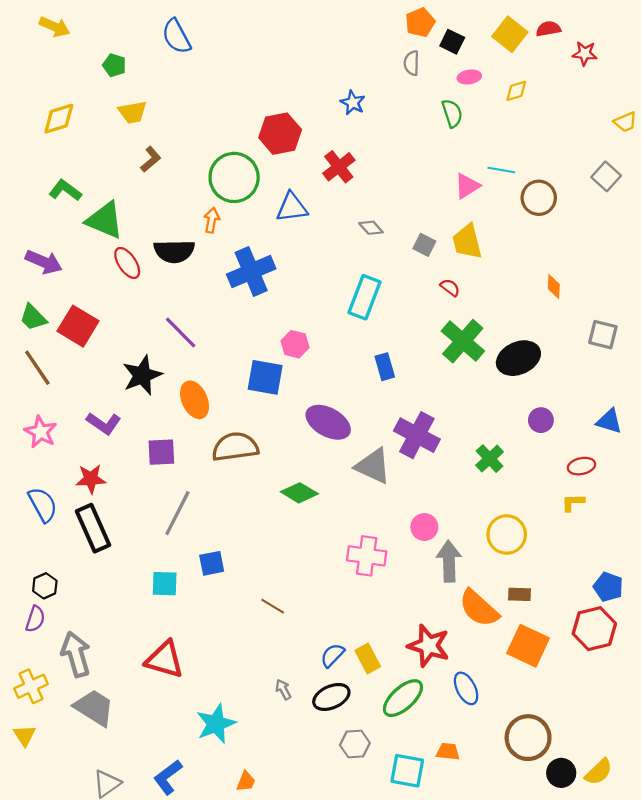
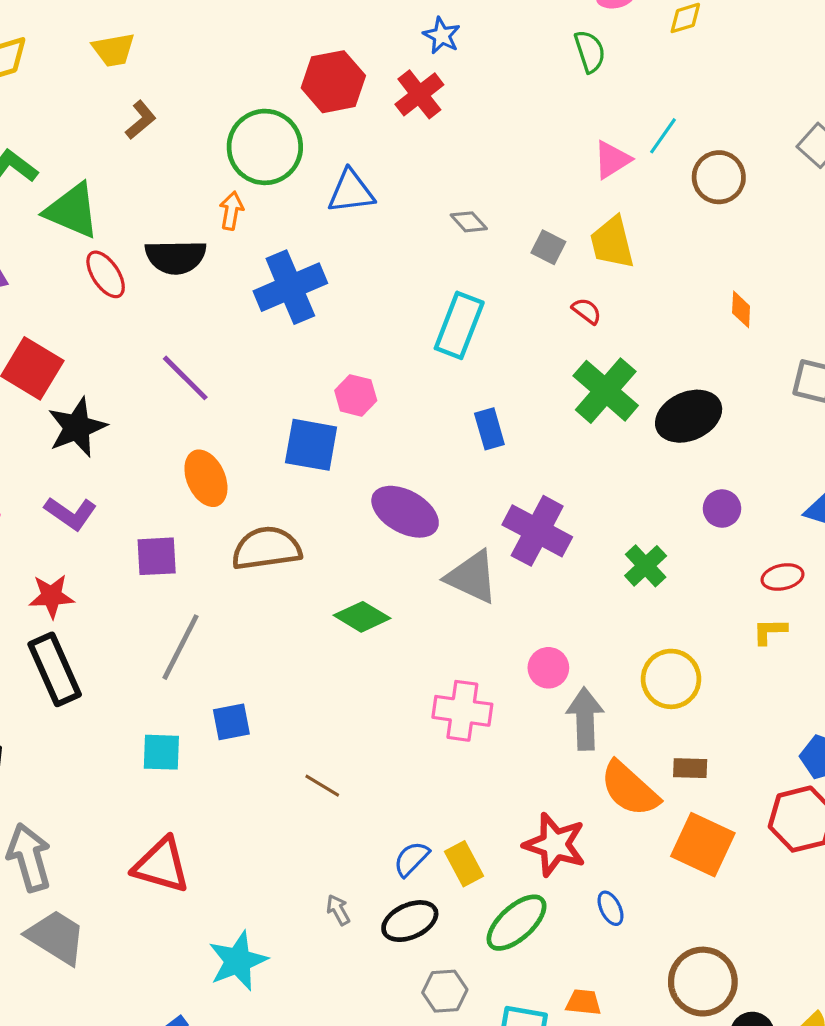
red cross: (339, 167) -> (419, 94), moved
cyan line: (501, 170) -> (663, 136), turned -65
black star: (142, 375) -> (77, 427), moved
blue ellipse: (466, 688) -> (610, 908), size x0.7

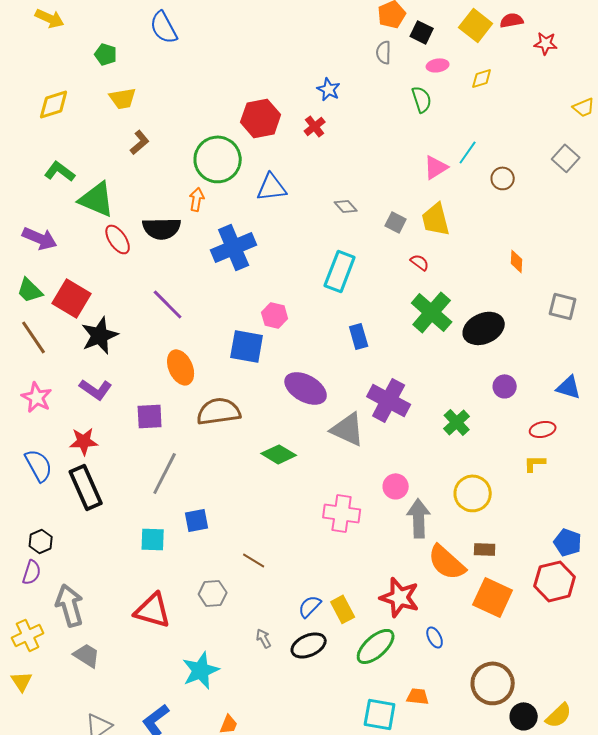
red cross: (419, 94) -> (315, 126), size x0.7
brown circle: (719, 177) -> (503, 178), size x0.7
gray trapezoid: (56, 937) -> (87, 655), size x0.7
gray hexagon: (445, 991) -> (213, 593), moved

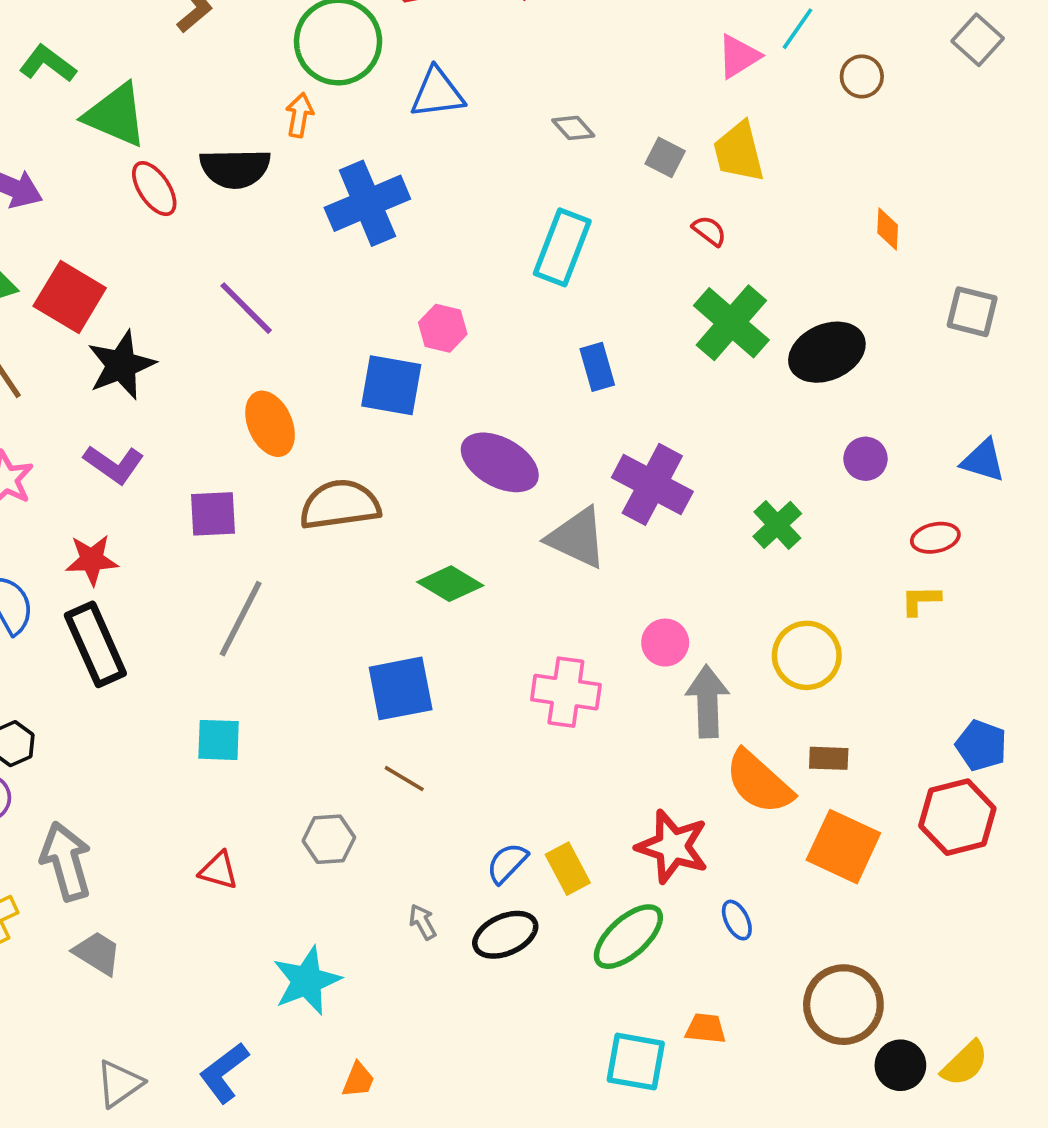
blue square: (197, 520) -> (401, 688), moved, size x1.5
red triangle: (153, 610) -> (219, 870), size x0.6

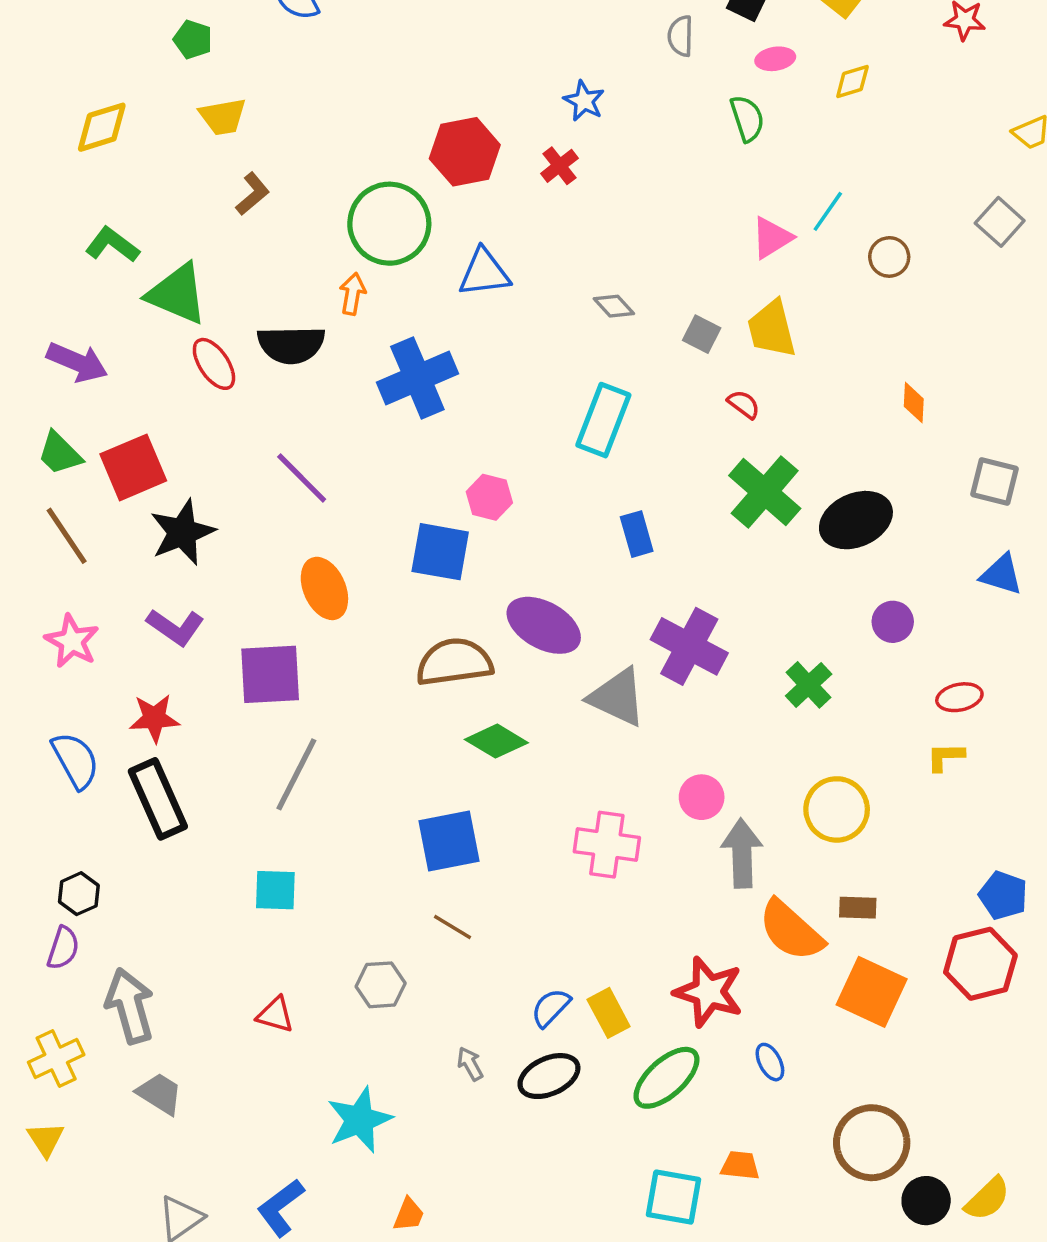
red square: (70, 297) -> (133, 467), turned 36
blue triangle: (983, 461) -> (1001, 574), moved
brown semicircle: (340, 505) -> (454, 662), moved
purple square: (213, 514) -> (270, 674), size x1.4

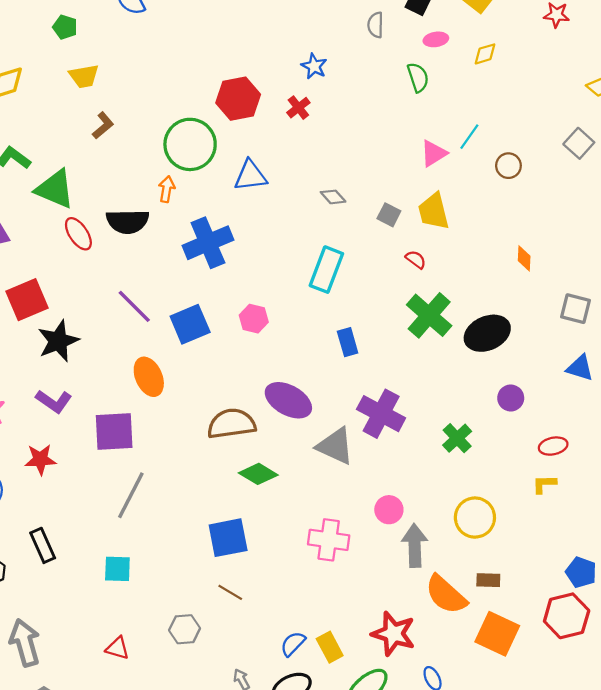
blue square: (440, 552) -> (190, 324), moved, turned -33
black rectangle: (158, 799) -> (43, 545), moved, size x0.7

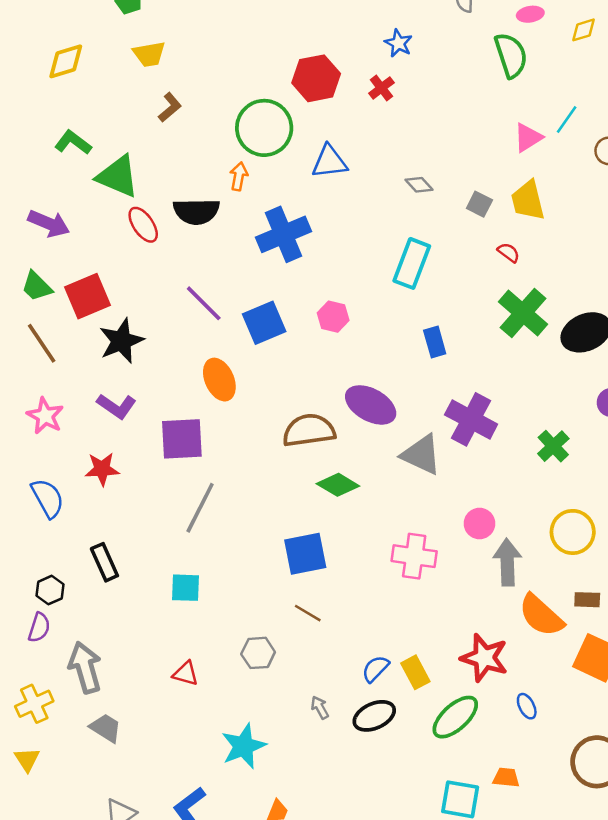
green semicircle: (418, 77) -> (511, 55), size x1.4

